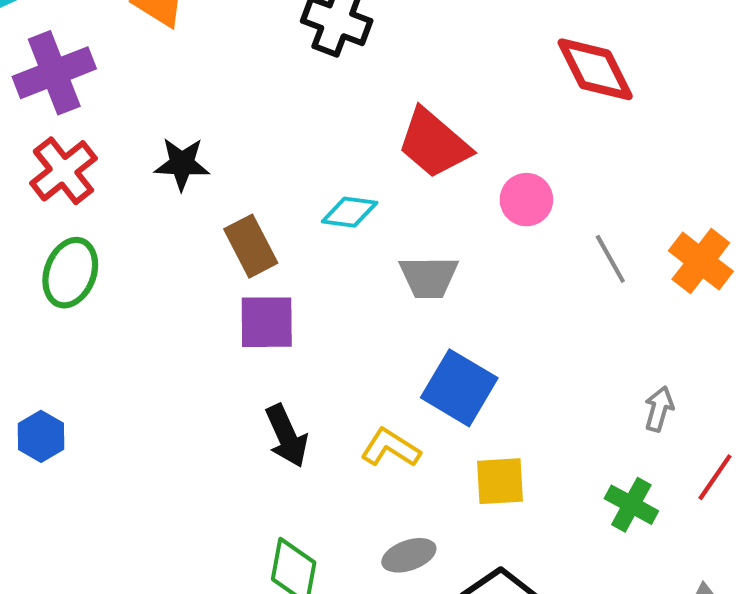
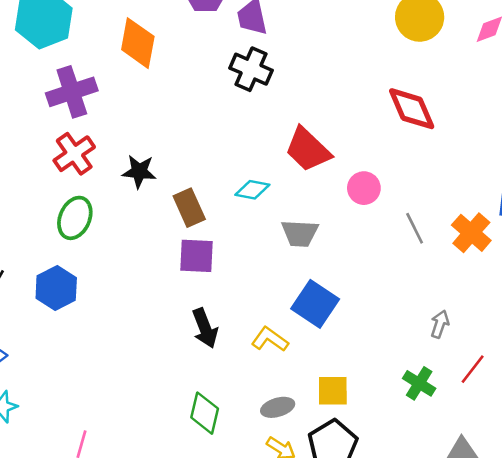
black star: (182, 164) -> (139, 171), moved
blue hexagon: (41, 436) -> (56, 288), moved, size x1.4
yellow square: (500, 481) -> (333, 391), moved

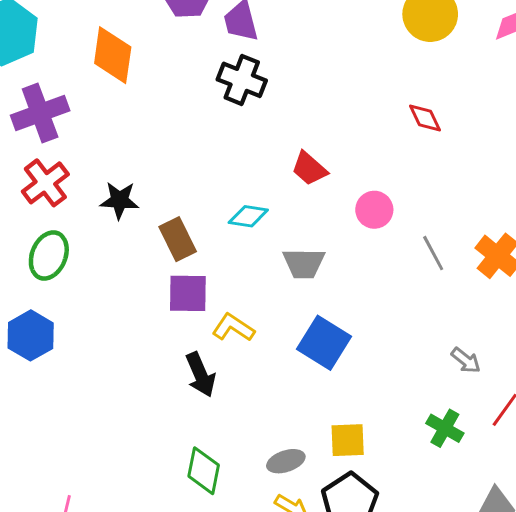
red diamond: (412, 109) -> (425, 118), size x0.6
red trapezoid: (308, 150) -> (309, 169), size x0.7
gray arrow: (440, 324) -> (466, 360), turned 112
yellow L-shape: (270, 339) -> (233, 328), moved

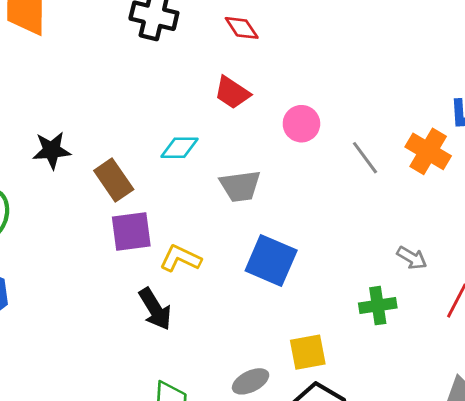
red diamond: (425, 118) -> (242, 28), moved
green cross: (445, 428) -> (378, 306), moved, turned -30

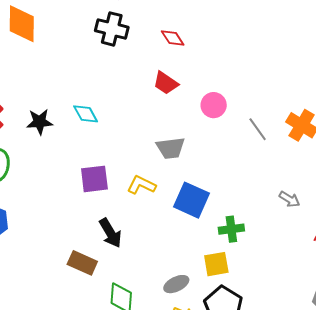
cyan diamond: (179, 148) -> (86, 114), moved, turned 60
brown rectangle: (114, 180) -> (82, 263), moved, turned -32
yellow L-shape: (180, 258) -> (141, 185), moved
green cross: (378, 306) -> (231, 229), moved

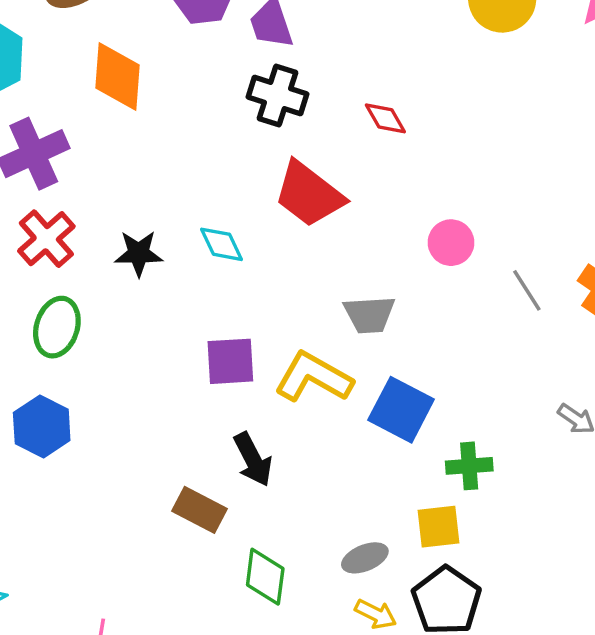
red trapezoid: (166, 83) -> (309, 194), moved, size x1.6
yellow L-shape: (141, 185) -> (314, 377), size x1.5

